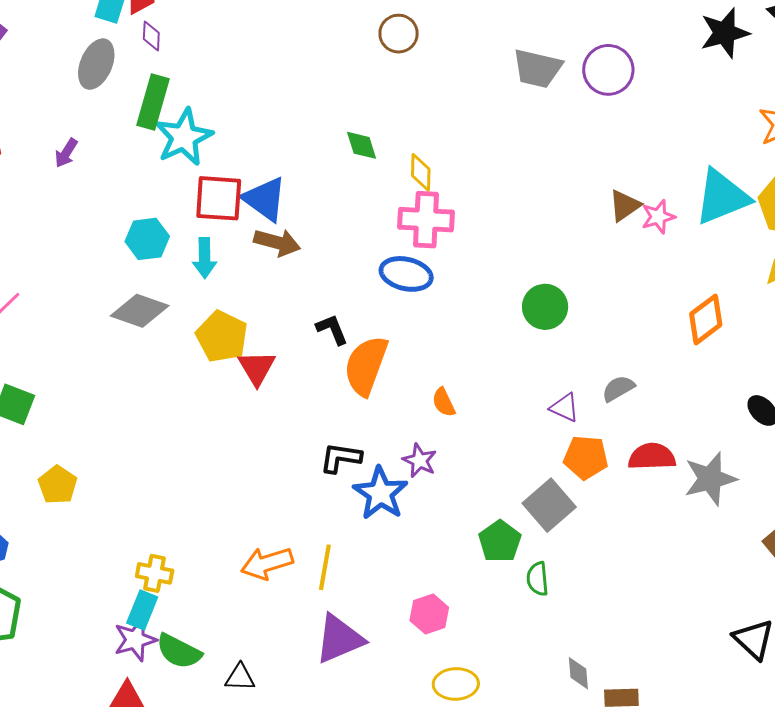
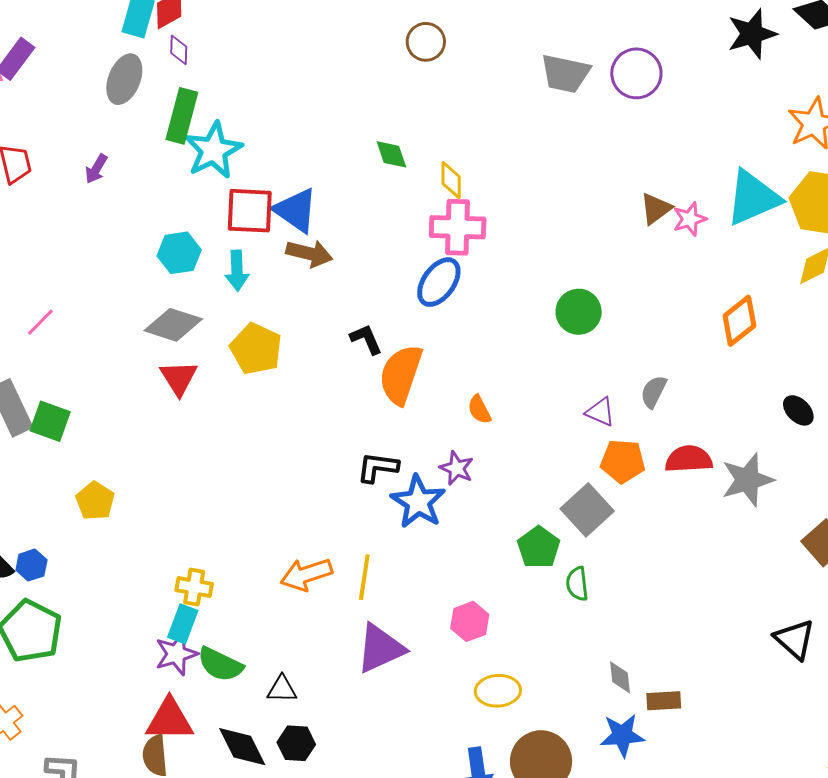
blue ellipse: (406, 274) -> (439, 282), turned -66
red triangle: (257, 368) -> (179, 378), moved
gray semicircle: (618, 388) -> (654, 392), turned -32

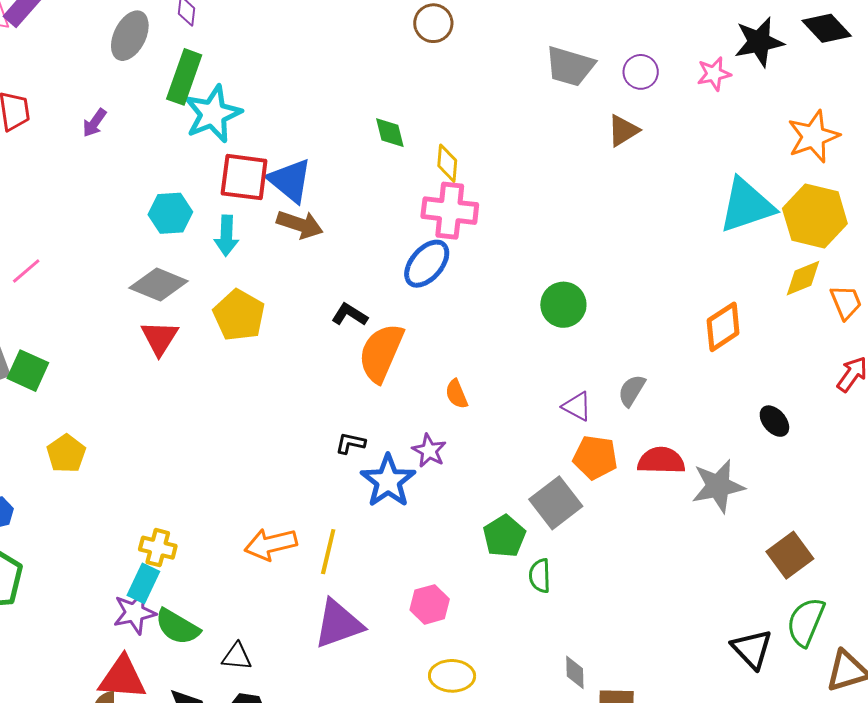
purple circle: (636, 73) -> (641, 72), size x0.7
brown triangle: (656, 209) -> (623, 131), moved
pink star: (690, 219) -> (714, 74), moved
black L-shape: (366, 339) -> (350, 315), turned -39
black L-shape: (378, 467) -> (350, 443), size x0.7

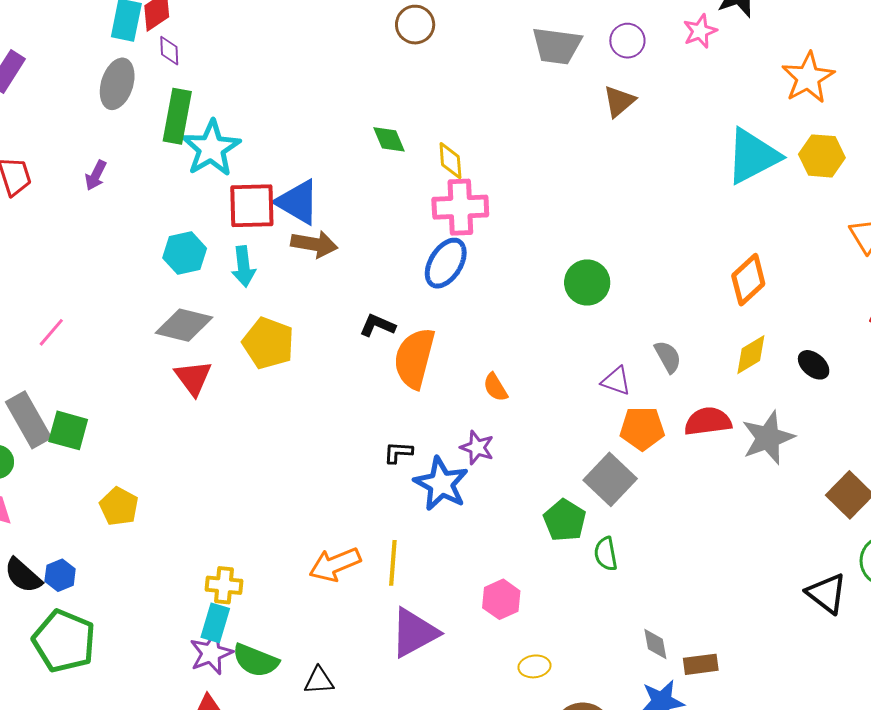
yellow hexagon: (815, 216) -> (822, 156), size x0.7
yellow diamond: (803, 278) -> (751, 355), moved
gray semicircle: (632, 390) -> (668, 357), turned 128
yellow ellipse: (452, 676) -> (534, 666), size x0.7

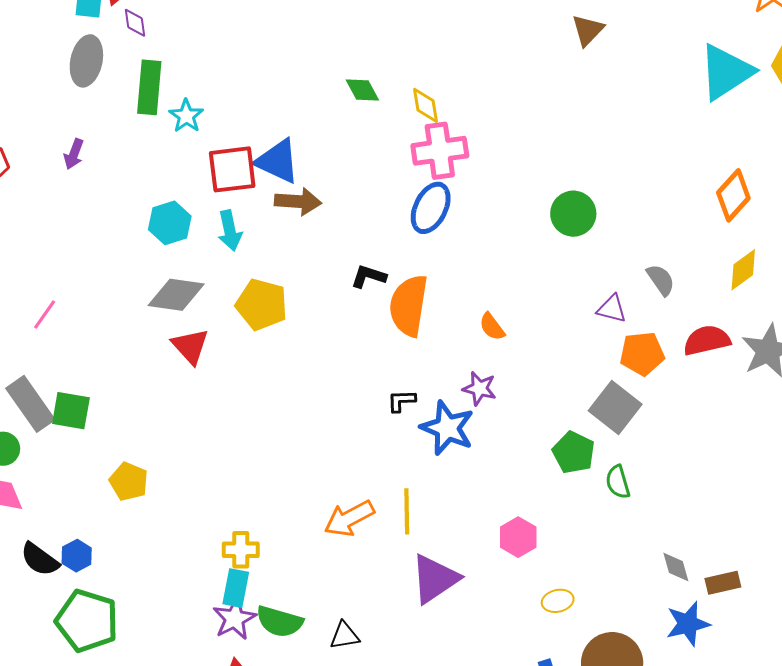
cyan star: (211, 148) -> (186, 116), size x0.6

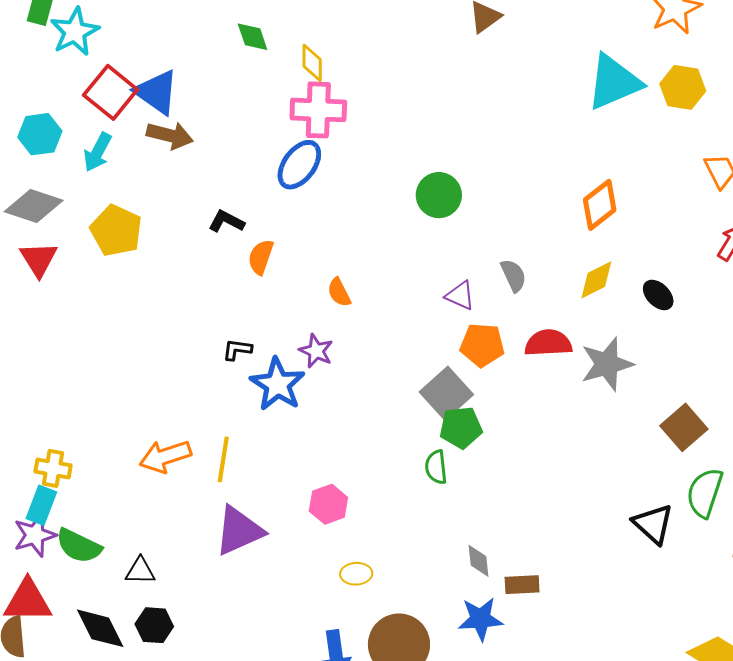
cyan star: (186, 116) -> (75, 32), size x1.4
red square: (232, 169) -> (111, 92), turned 36
cyan arrow: (230, 231) -> (98, 152), turned 30
orange semicircle: (409, 306) -> (261, 257), size x0.6
green pentagon: (574, 453) -> (461, 428), moved, turned 30

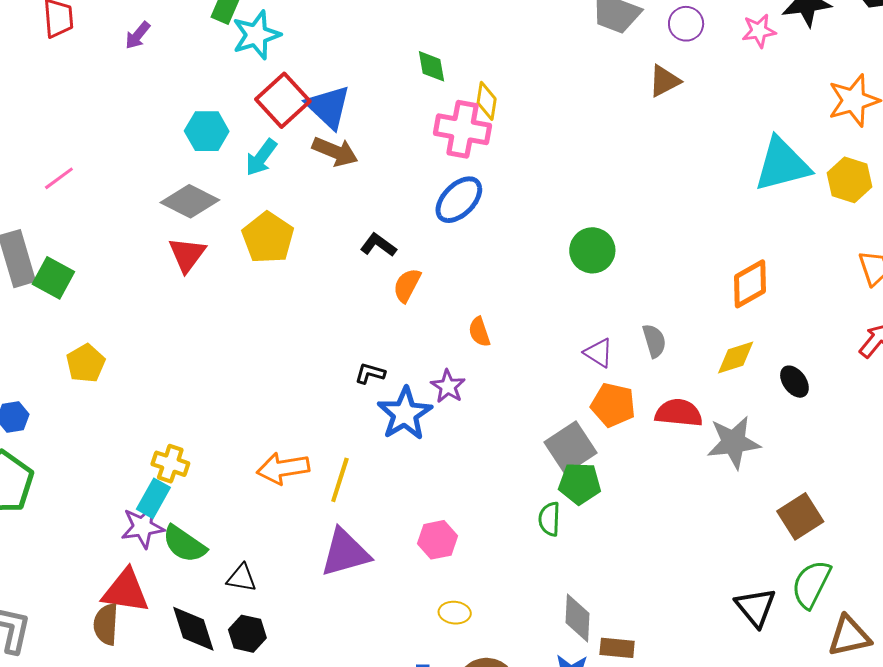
pink cross: (318, 110) -> (463, 129), moved
gray diamond: (478, 561) -> (577, 618), size x1.4

